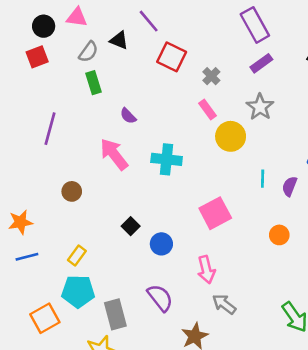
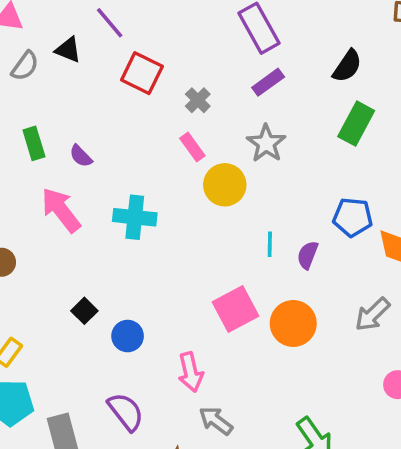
green rectangle: (94, 83) -> (34, 143), moved
pink square: (215, 213) -> (236, 309), moved
orange circle: (279, 235) -> (293, 323), size x1.6

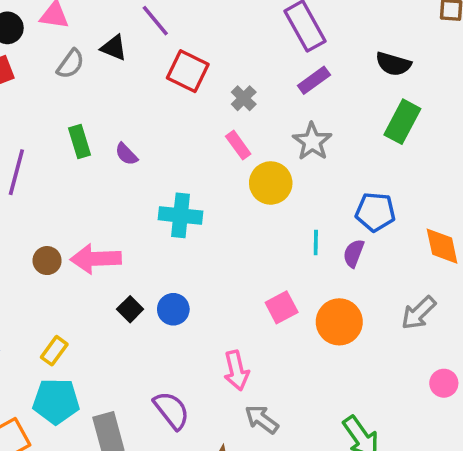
black semicircle: (347, 66) -> (393, 64), turned 72
pink arrow: (61, 210) -> (96, 259), moved, turned -54
blue pentagon: (353, 217) -> (375, 212), moved
pink square: (236, 309) -> (282, 307), size x0.7
blue circle: (128, 336) -> (173, 309), moved

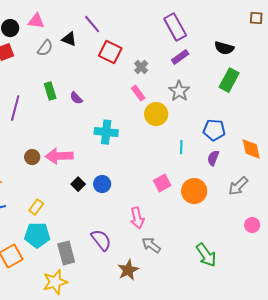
purple semicircle: (354, 253) -> (213, 158), moved

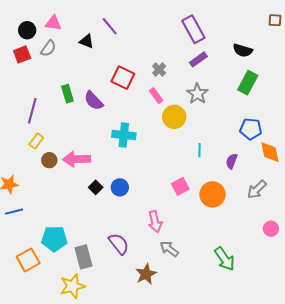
gray semicircle: (45, 48) -> (48, 48), moved
red square: (110, 52) -> (123, 78), moved
purple semicircle: (76, 98) -> (94, 101), size x1.5
blue pentagon: (214, 130) -> (251, 129), moved
yellow rectangle: (36, 207) -> (36, 141), moved

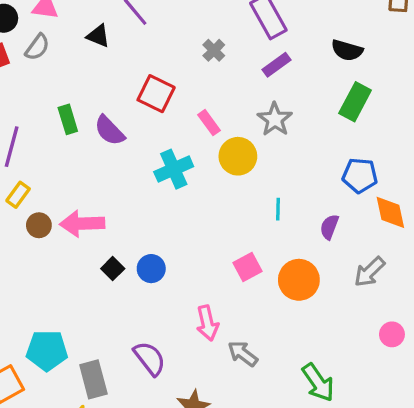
gray cross: (159, 70) -> (214, 50), moved
cyan cross: (124, 135) -> (174, 169), moved, turned -30
gray arrow: (169, 249) -> (243, 354), moved

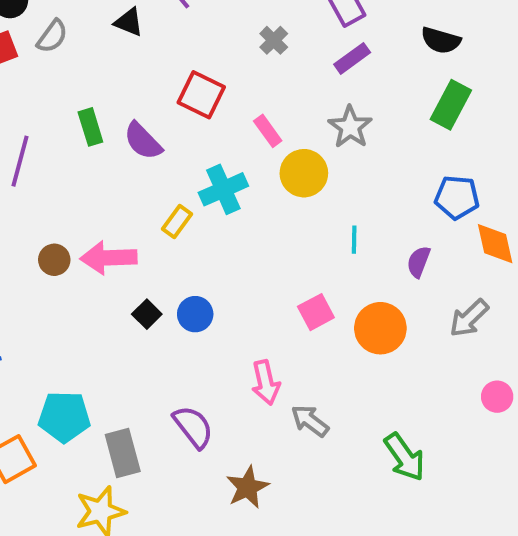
yellow rectangle: (18, 195) -> (177, 222), moved

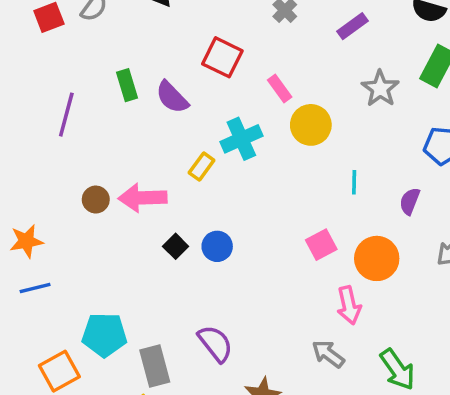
gray star: (350, 127) -> (380, 89), moved
pink arrow: (266, 383) -> (349, 305), moved
gray arrow: (310, 421) -> (328, 354), moved

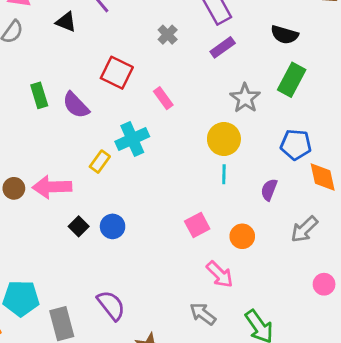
yellow circle: (311, 125) -> (224, 139), moved
orange circle: (377, 258) -> (242, 236), size x0.7
pink arrow: (349, 305) -> (220, 274), turned -32

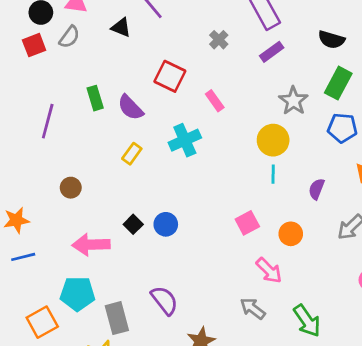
blue pentagon: (296, 145) -> (342, 128), moved
yellow rectangle: (100, 162) -> (132, 154), moved
pink arrow: (52, 187) -> (91, 245), moved

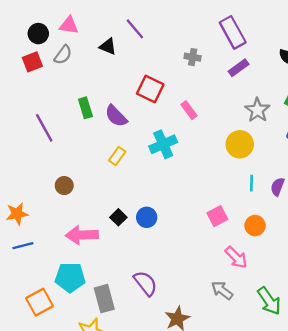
gray cross: (219, 40) -> (193, 57), turned -35
purple line: (48, 121) -> (44, 128), turned -44
cyan line: (273, 174) -> (252, 183), moved

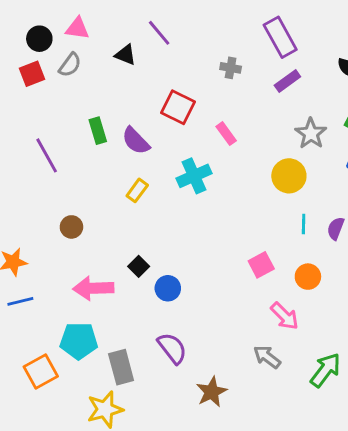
blue circle: (147, 217) -> (168, 288), moved
green arrow: (269, 301) -> (325, 370), turned -108

